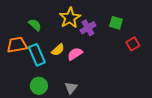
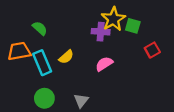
yellow star: (70, 18) -> (113, 19), moved
purple cross: (88, 28) -> (101, 32), turned 35
pink semicircle: (75, 54) -> (104, 64), moved

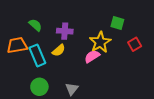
yellow star: (113, 19) -> (100, 42), moved
purple cross: (101, 32) -> (65, 31), moved

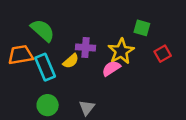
green semicircle: (35, 25) -> (43, 30), size x1.5
purple cross: (65, 31) -> (86, 48), moved

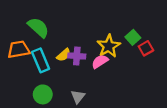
green square: (142, 28) -> (133, 37), moved, turned 32
purple cross: (86, 48) -> (77, 56), moved

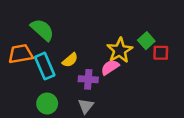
red square: (146, 48) -> (161, 53), turned 32
purple cross: (77, 56) -> (88, 79), moved

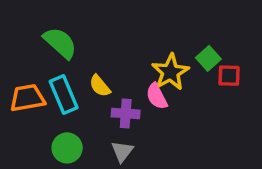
orange trapezoid: (21, 54) -> (27, 98), moved
yellow semicircle: (70, 60) -> (100, 86), turned 91
pink semicircle: (110, 67) -> (157, 96), turned -84

